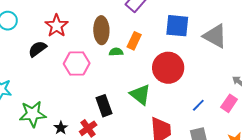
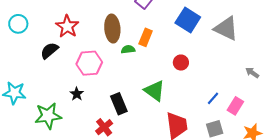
blue square: (177, 26) -> (188, 20), turned 30
red circle: (168, 68) -> (181, 63), size x0.5
pink rectangle: (229, 103) -> (235, 106), moved
black star: (61, 128) -> (77, 94), moved

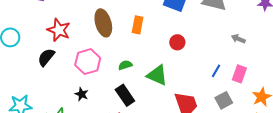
green semicircle: (128, 49) -> (125, 65), moved
gray arrow: (252, 73) -> (238, 39), moved

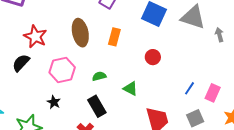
gray arrow: (238, 39) -> (219, 35), moved, turned 48
green triangle: (157, 75) -> (130, 89), size x0.7

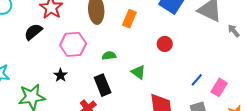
gray arrow: (219, 35) -> (234, 31), turned -32

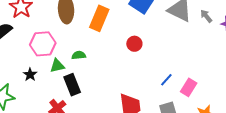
orange rectangle: (129, 19) -> (99, 18), size x1.4
gray arrow: (234, 31) -> (206, 16), moved
green triangle: (138, 72) -> (57, 66), moved, turned -49

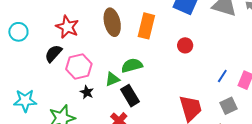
pink hexagon: (43, 44) -> (79, 67), moved
green semicircle: (79, 55) -> (132, 65), size x1.5

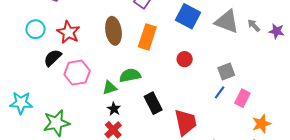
cyan circle: (18, 32) -> (36, 29), moved
black star: (87, 92) -> (114, 109), moved
black rectangle: (130, 96) -> (153, 103), moved
gray square: (228, 106) -> (226, 72), moved

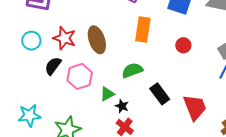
brown ellipse: (113, 31) -> (97, 40), moved
green triangle: (110, 88) -> (107, 94), moved

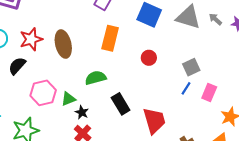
red star: (64, 38) -> (31, 39), turned 30
pink hexagon: (80, 76) -> (43, 93), moved

